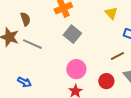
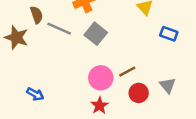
gray line: (32, 44) -> (59, 29), moved
brown line: (117, 56) -> (127, 72), moved

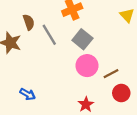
gray line: (59, 29) -> (49, 35), turned 35
pink circle: (101, 78) -> (87, 66), moved

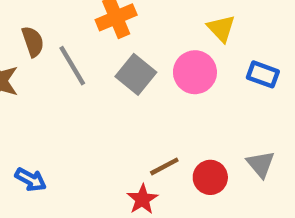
pink circle: (87, 66) -> (195, 72), moved
brown line: (111, 74) -> (164, 166), moved

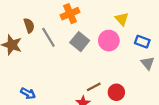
gray triangle: (261, 164) -> (148, 63), moved

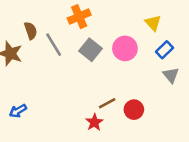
yellow triangle: (122, 19) -> (153, 23), moved
blue rectangle: (142, 42) -> (164, 50), turned -64
blue arrow: (28, 93) -> (18, 111), moved, turned 120

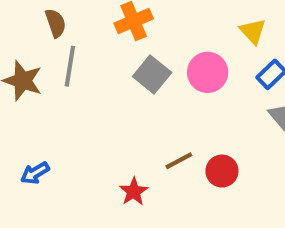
brown semicircle: (31, 31) -> (56, 23), moved
gray line: (54, 45) -> (70, 66), moved, turned 40
red star: (94, 122) -> (134, 192), moved

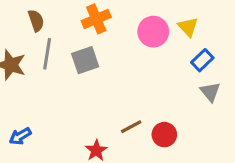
pink circle: (208, 72) -> (153, 32), moved
gray square: (152, 74) -> (85, 60), moved, turned 32

